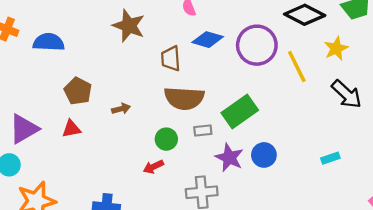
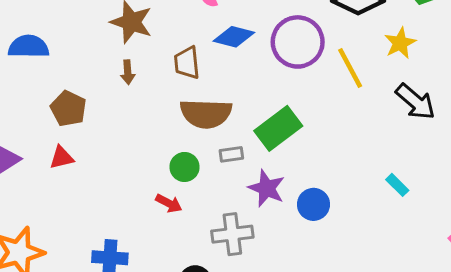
brown arrow: (121, 109) -> (128, 72), moved, turned 102
blue circle: (264, 155) -> (313, 204), moved
cyan rectangle: (330, 158) -> (397, 185), turned 66
red arrow: (153, 167) -> (169, 203), turned -126

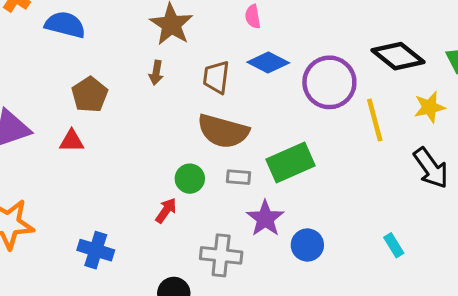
red arrow: (169, 203) -> (166, 210), turned -95

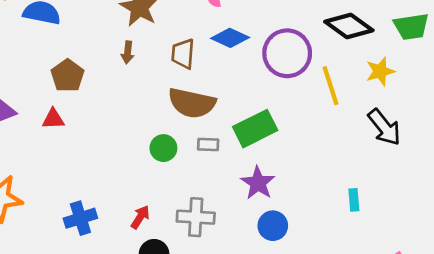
red arrow: (166, 210) -> (140, 217), moved
purple star: (265, 218) -> (258, 183), moved
blue circle: (307, 245) -> (273, 226), moved
cyan rectangle: (394, 245) -> (354, 200), turned 30
blue cross: (96, 250) -> (80, 218), turned -32

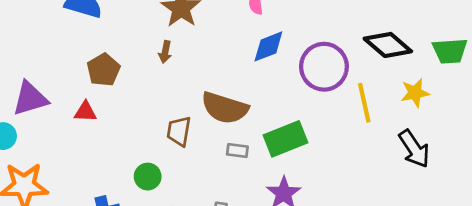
blue diamond: (230, 38) -> (268, 46), turned -51
brown trapezoid: (183, 54) -> (179, 131), moved
green circle: (163, 148) -> (148, 177), moved

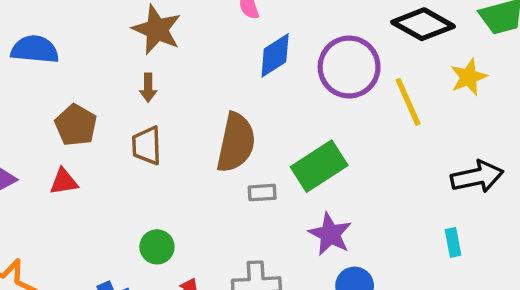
brown semicircle: (225, 108) -> (236, 143), turned -84
brown trapezoid: (179, 131) -> (147, 146), moved
black arrow: (414, 149) -> (477, 177), moved, turned -57

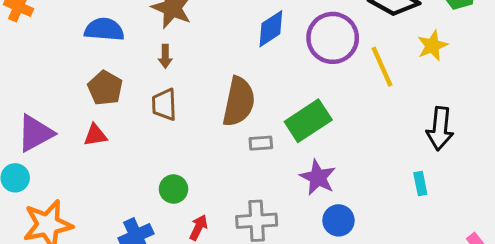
blue semicircle: (35, 49) -> (104, 30), moved
black arrow: (477, 177) -> (440, 129), turned 108

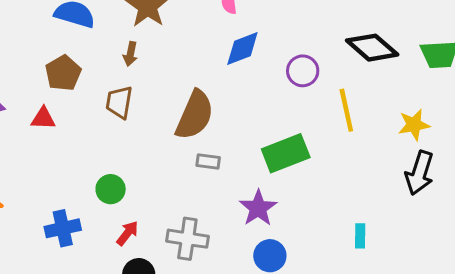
purple circle: (333, 38) -> (303, 71), size x0.6
yellow star: (432, 46) -> (414, 125), moved
green rectangle: (308, 121) -> (286, 153), moved
black arrow: (440, 129) -> (419, 173), moved

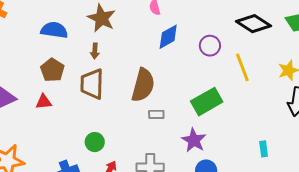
brown trapezoid: (119, 102) -> (92, 84), size x1.4

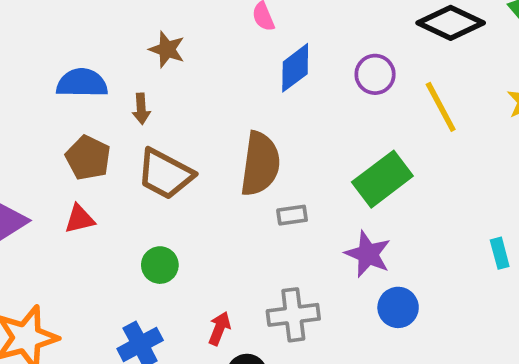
brown star: (102, 18) -> (167, 49), size x0.7
brown arrow: (95, 51) -> (141, 109), moved
brown trapezoid: (92, 84) -> (165, 174), turned -56
green circle: (95, 142) -> (160, 265), moved

